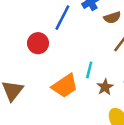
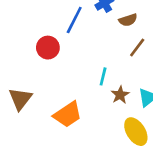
orange trapezoid: (65, 86) -> (68, 115), moved

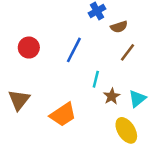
blue line: (74, 20) -> (74, 50), moved
red circle: (48, 48) -> (29, 48), moved

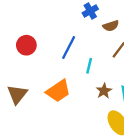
cyan line: (96, 79) -> (89, 66), moved
orange trapezoid: (63, 115) -> (58, 91), moved

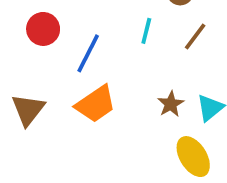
blue line: (69, 48) -> (88, 53), moved
cyan line: (89, 66) -> (146, 31), moved

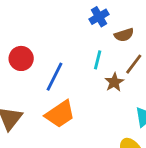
brown star: (171, 104) -> (114, 82), moved

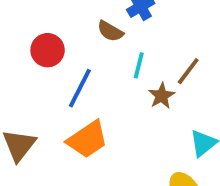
brown semicircle: (124, 35) -> (110, 31), moved, turned 48
red circle: (21, 58) -> (48, 50), moved

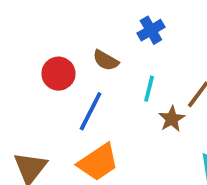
brown semicircle: (110, 31) -> (106, 60), moved

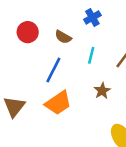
red circle: (58, 74) -> (28, 32), moved
brown star: (172, 119) -> (102, 91), moved

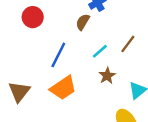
brown semicircle: (63, 37) -> (83, 22), moved, turned 91
cyan line: (91, 55) -> (100, 51), moved, turned 35

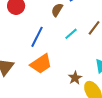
brown star: (107, 76) -> (75, 78), moved

